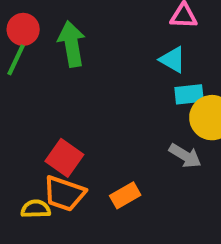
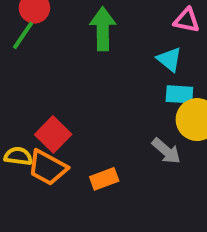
green arrow: (72, 44) -> (103, 29), moved
yellow semicircle: (36, 209) -> (18, 156), moved

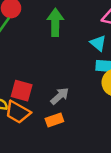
red square: (53, 134) -> (22, 91), turned -30
gray arrow: (166, 151) -> (60, 96), moved, turned -84

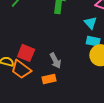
gray arrow: (60, 96) -> (55, 61), turned 98

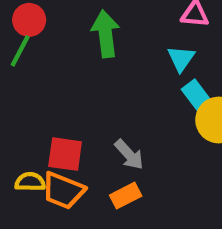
cyan triangle: (90, 23) -> (181, 59), turned 32
cyan rectangle: (93, 41) -> (196, 95), turned 56

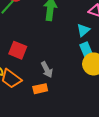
red square: (65, 154) -> (18, 50), moved

